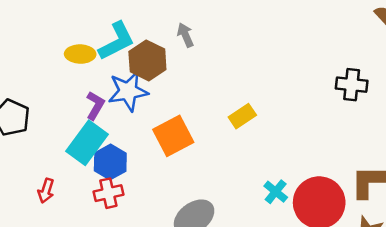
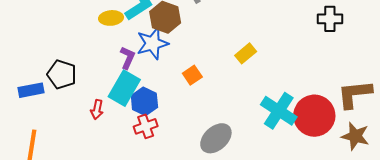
orange square: (173, 136) -> (192, 75), size x0.6
red arrow: (46, 191) -> (97, 110), moved
cyan cross: (276, 192) -> (279, 111), size x1.8

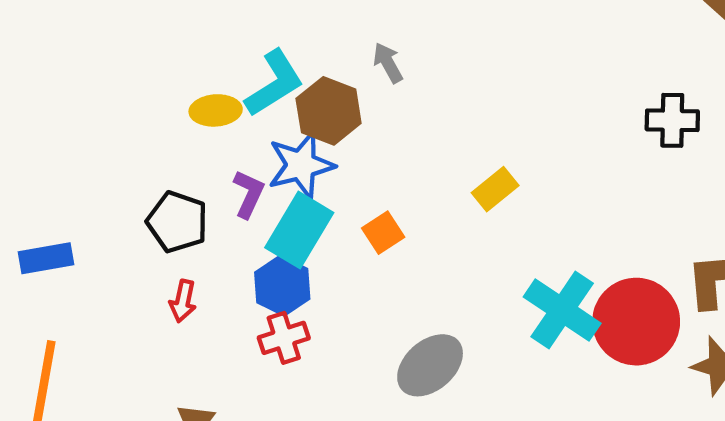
black pentagon: (62, 74) -> (177, 222), moved
cyan rectangle: (124, 88) -> (299, 230), moved

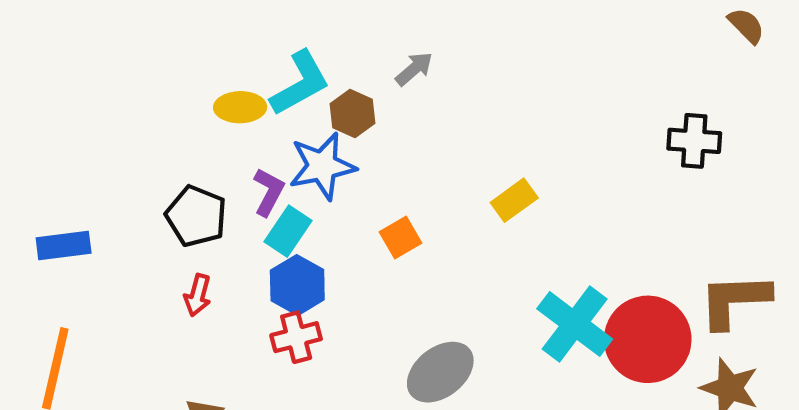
gray arrow: (388, 63) -> (414, 69), turned 75
brown hexagon: (329, 111) -> (353, 114), size x0.7
cyan rectangle: (299, 230) -> (288, 231), moved, size x0.7

